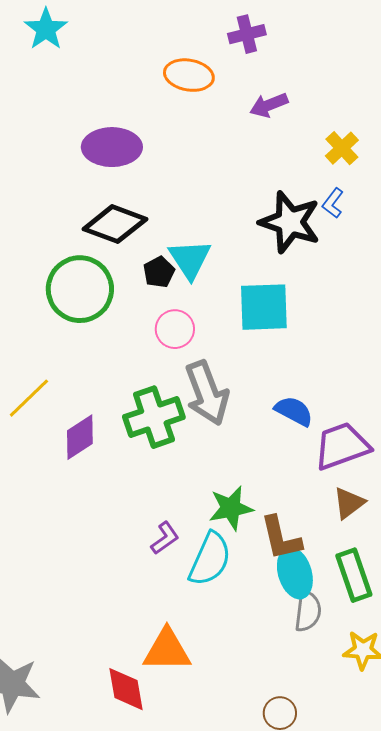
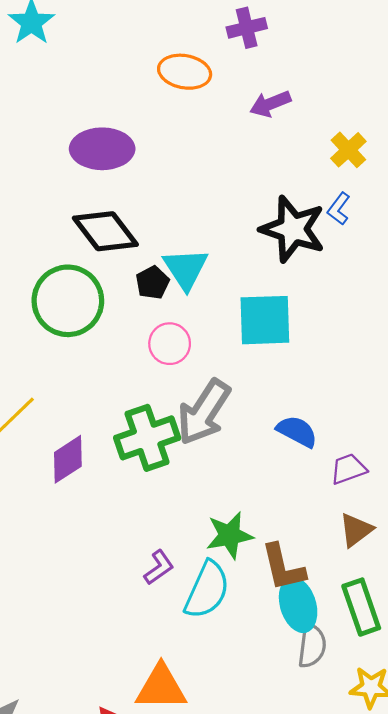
black diamond: (115, 224) -> (105, 231), turned 32
gray arrow: (207, 393) -> (204, 412), turned 54
purple trapezoid: (342, 446) -> (348, 469), size x0.6

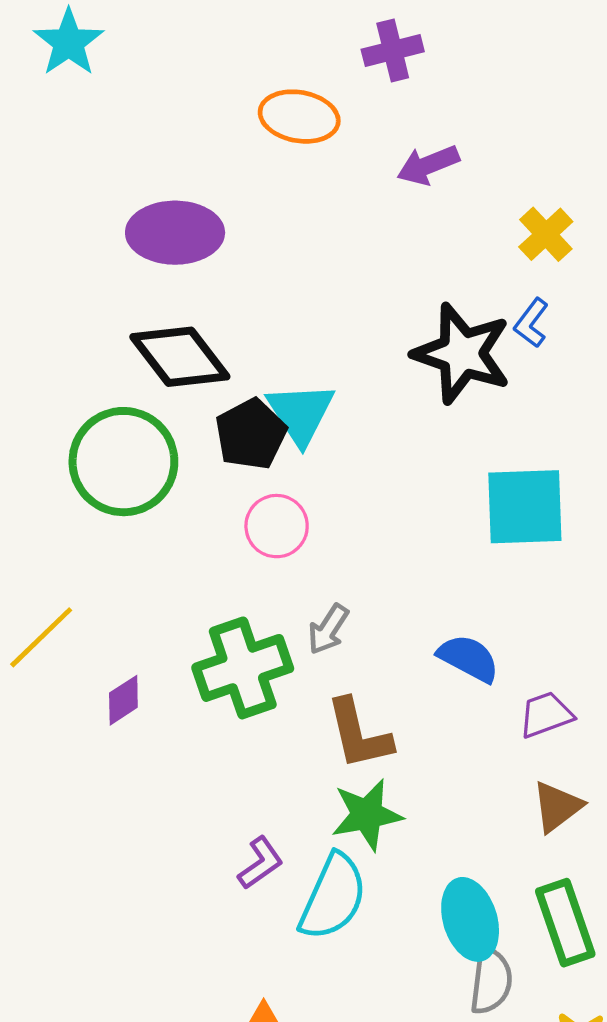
black pentagon: (152, 283) -> (251, 434), size x1.4
cyan square: (265, 320) -> (525, 507), moved
gray arrow: (204, 412) -> (328, 629), size x0.5
purple diamond: (68, 459) -> (123, 700), size x0.7
brown L-shape: (283, 567) -> (359, 734), moved

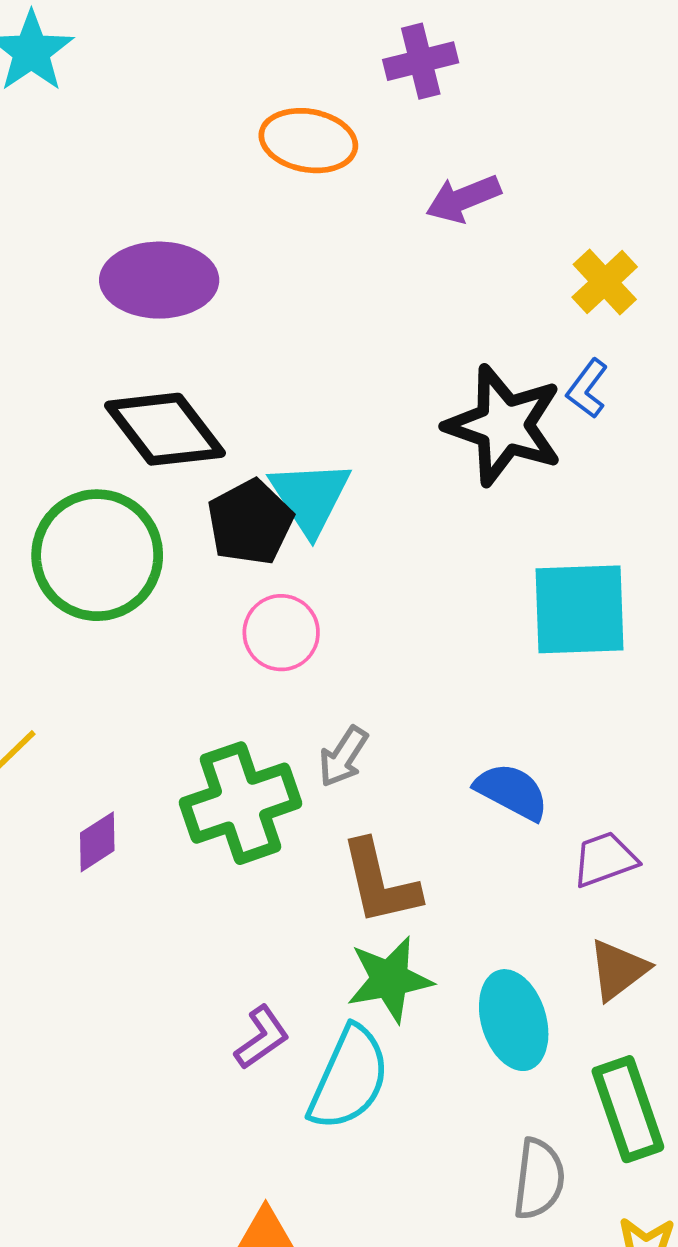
cyan ellipse: (470, 919) -> (514, 1020), moved

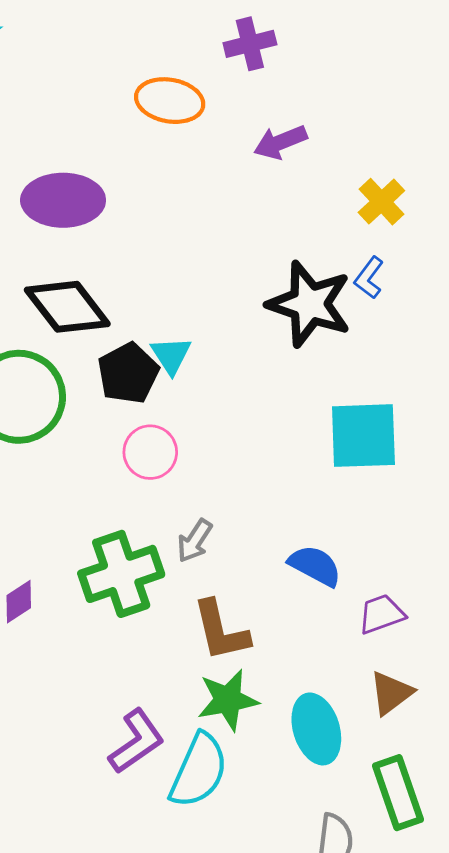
cyan triangle: (310, 497) -> (171, 355), size x0.7
purple L-shape: (262, 1037) -> (136, 741), size x1.4

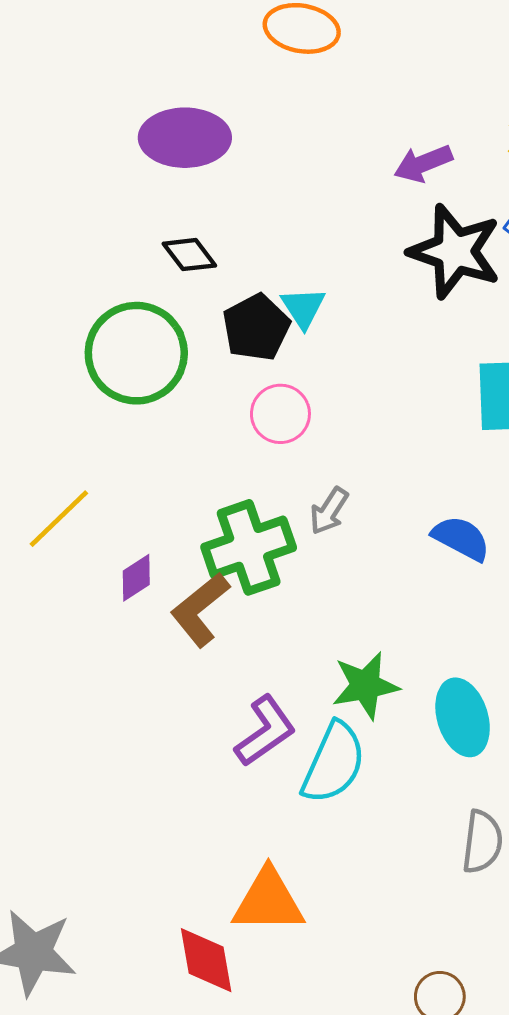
purple arrow: (280, 142) -> (423, 163), moved
black diamond: (67, 307) -> (189, 255), size x0.6
brown L-shape: (221, 631) -> (200, 610), moved, turned 64

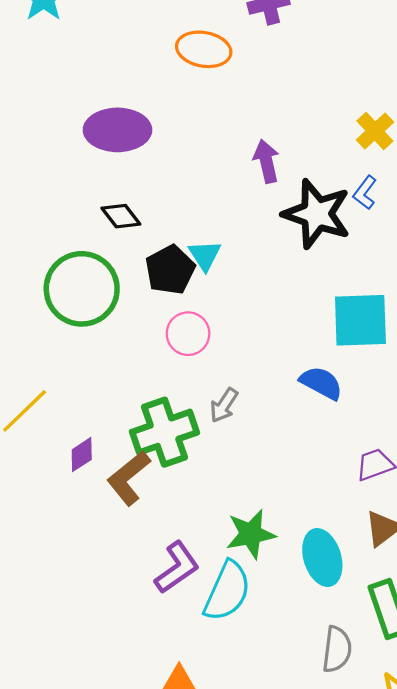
purple arrow: (423, 163) -> (266, 161), moved, turned 99
blue semicircle: (461, 538) -> (321, 383), moved

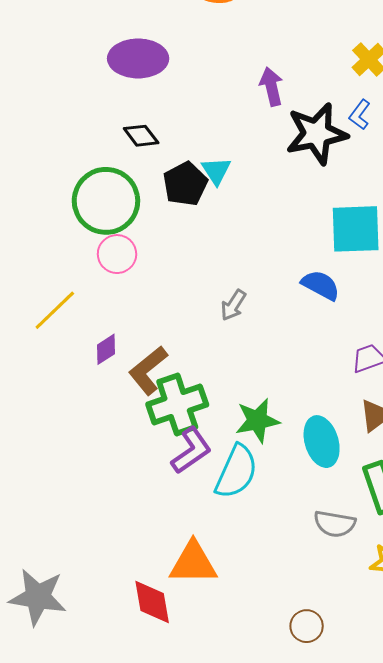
black star: (317, 214) -> (317, 134), turned -30
pink circle: (188, 334) -> (117, 254), moved
green cross: (165, 432) -> (177, 404), moved
gray semicircle: (337, 649) -> (335, 524), turned 93

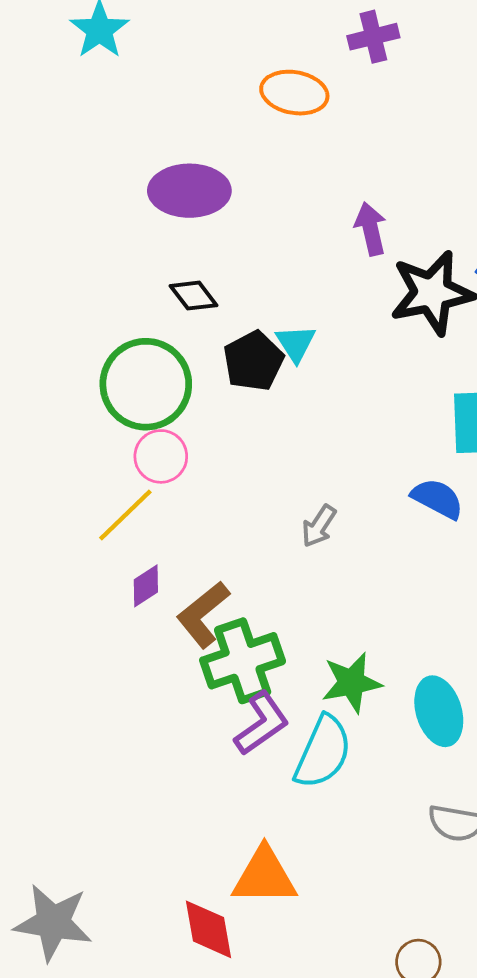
yellow line: (55, 310) -> (125, 515), moved

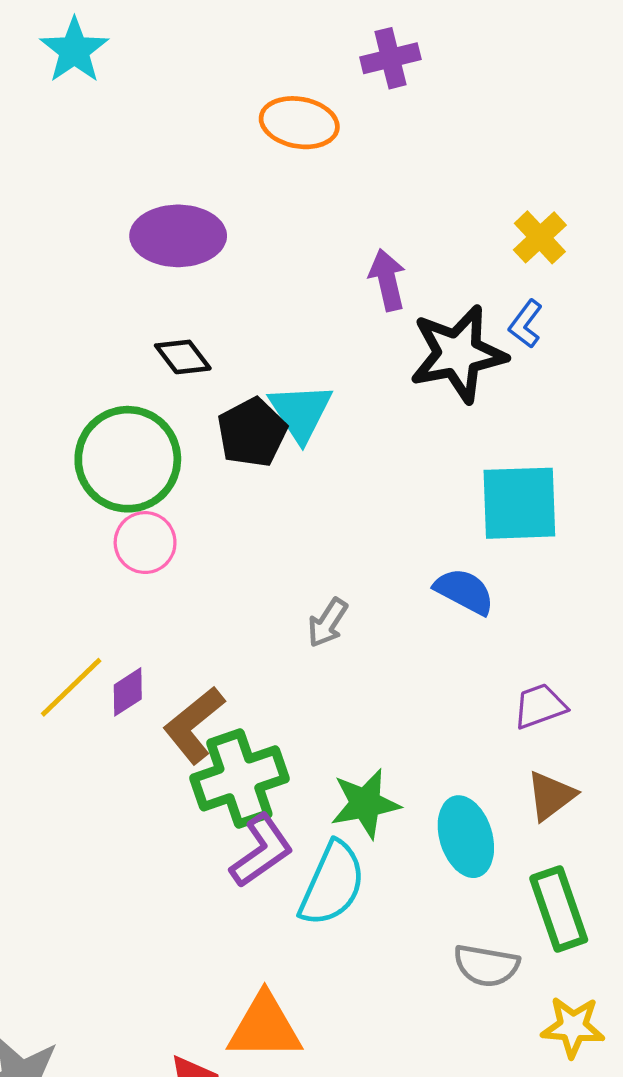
cyan triangle: (296, 343) -> (301, 412), size x1.4
yellow line: (125, 515) -> (71, 687), moved

